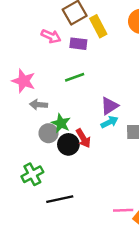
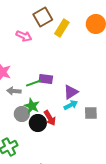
yellow rectangle: (98, 26) -> (62, 28), turned 60
purple rectangle: (78, 44) -> (46, 79), moved
green line: (75, 77) -> (34, 83), moved

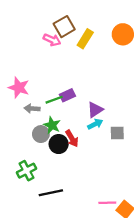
pink arrow: (24, 36) -> (52, 40), moved
purple rectangle: (46, 79) -> (67, 95), turned -32

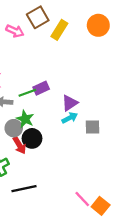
pink arrow: (52, 40) -> (15, 31), moved
red arrow: (72, 138) -> (19, 145), moved
pink line: (107, 203) -> (82, 199), turned 49

